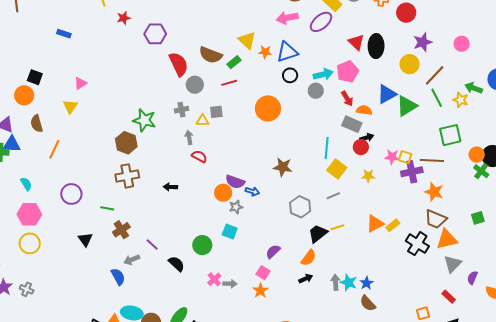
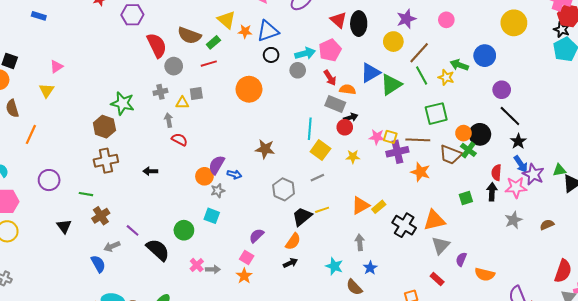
purple semicircle: (235, 182) -> (217, 165), turned 102
brown trapezoid: (436, 219) -> (451, 155), moved
black semicircle: (176, 264) -> (158, 250), size x1.4
gray arrow: (335, 282) -> (360, 242), moved
blue star: (367, 283) -> (370, 268), moved

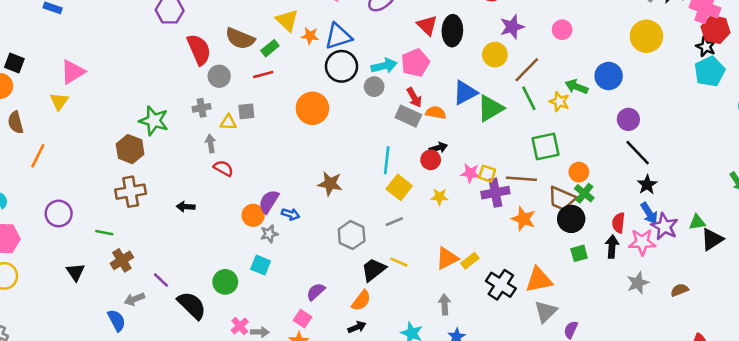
black circle: (271, 55) -> (341, 66), size x1.6
pink triangle: (57, 67) -> (73, 72), size x1.5
gray rectangle: (335, 104) -> (408, 116), moved
black circle: (480, 134) -> (571, 219), moved
yellow line: (322, 210) -> (399, 262), turned 40

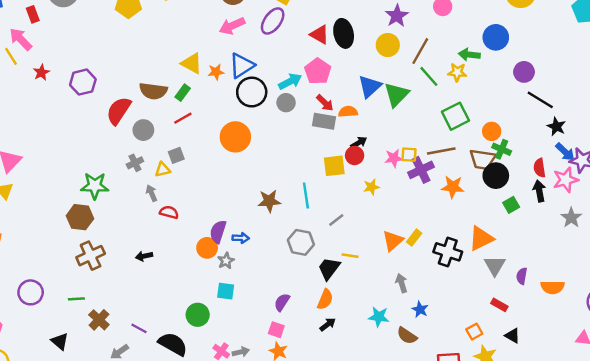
red semicircle: (199, 50) -> (119, 111), turned -108
cyan line: (387, 160) -> (306, 195), moved
yellow square: (399, 187) -> (334, 166), moved, turned -30

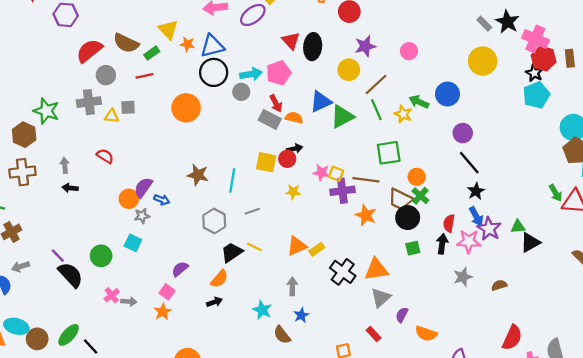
gray cross: (135, 163) -> (89, 102), size x1.5
gray arrow: (152, 193) -> (65, 165), moved
purple line: (139, 328) -> (58, 256), moved

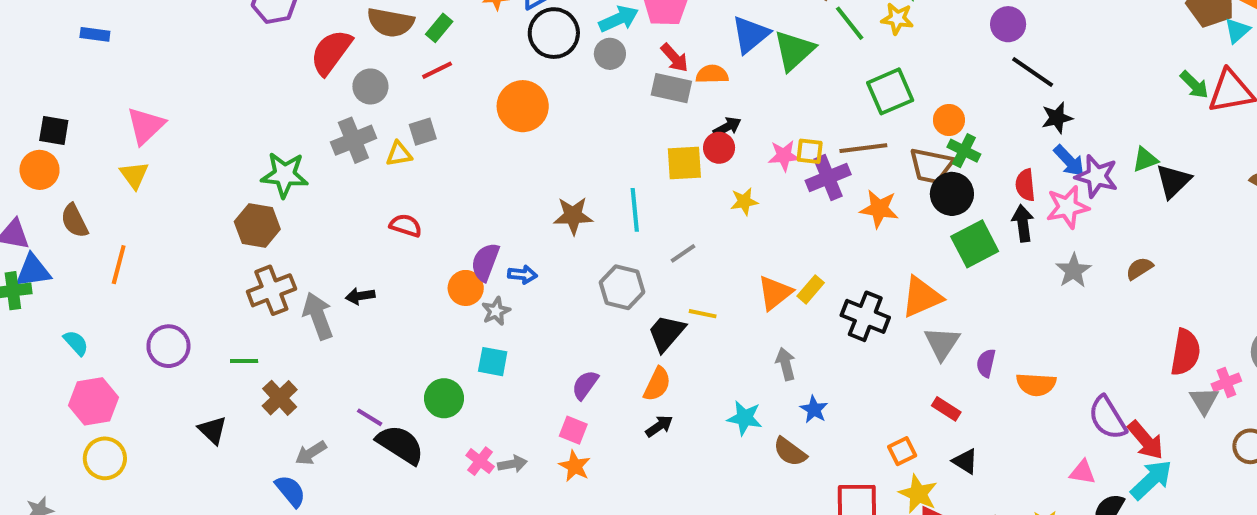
gray arrow: (65, 165) -> (318, 316), moved, size x1.6
black star: (476, 191) -> (1057, 118), turned 30
green square: (413, 248) -> (975, 244), size x1.6

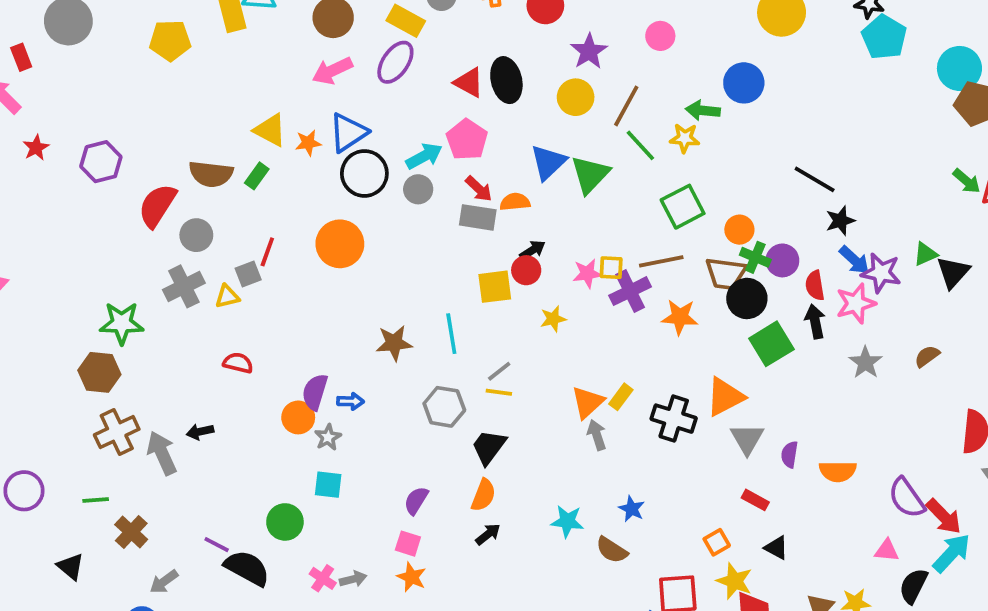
purple circle: (1008, 24) -> (782, 260), moved
red line: (437, 70) -> (267, 252), moved, turned -40
yellow line: (703, 314) -> (499, 392), moved
gray arrow: (786, 364) -> (597, 435), moved

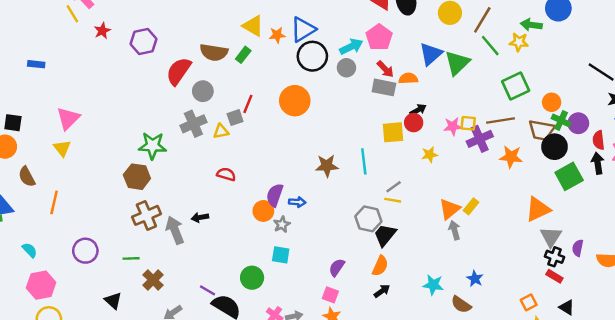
gray hexagon: (444, 407) -> (368, 219), moved
black cross: (674, 419) -> (555, 257), moved, size x0.7

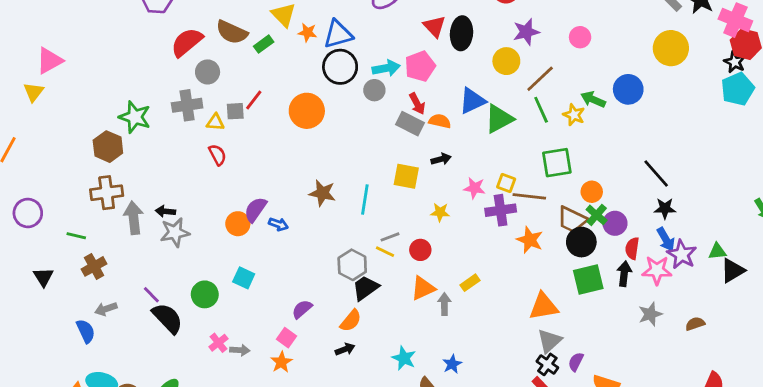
red circle: (414, 123) -> (420, 250), moved
yellow square: (468, 123) -> (506, 183), moved
red semicircle: (226, 174) -> (217, 155), moved, turned 30
orange triangle: (449, 209) -> (423, 288), moved
gray star: (282, 224) -> (175, 232), moved, size x1.5

